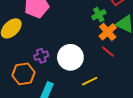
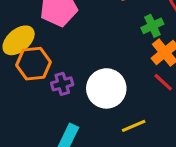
orange hexagon: (24, 74) -> (34, 64), moved

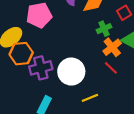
purple cross: (62, 84) -> (41, 68), size x1.5

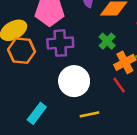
green cross: (104, 29) -> (107, 41), moved, turned -32
purple cross: (41, 68) -> (60, 43), moved

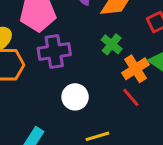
white circle: (74, 81) -> (75, 97), size x0.7

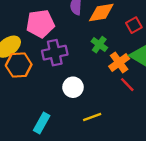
red line: (131, 97) -> (127, 85), moved

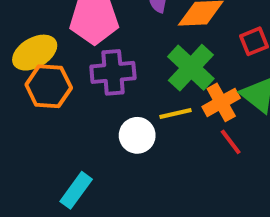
green cross: (99, 45) -> (191, 68), size x1.6
yellow line: (92, 117) -> (175, 113), moved

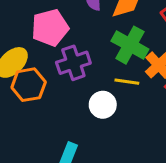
yellow line: (175, 113) -> (127, 82), turned 35

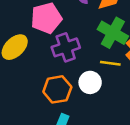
orange hexagon: (29, 85) -> (57, 89), moved

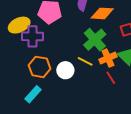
purple cross: (66, 47) -> (32, 36), moved

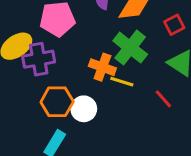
orange cross: (108, 58) -> (102, 67), moved, turned -36
white circle: (65, 70) -> (84, 109), moved

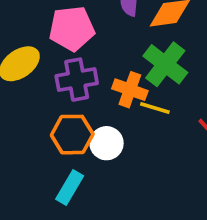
purple cross: (39, 59) -> (77, 80), moved

